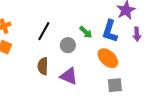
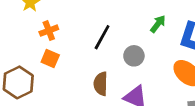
green arrow: (86, 32) -> (158, 24), moved, turned -96

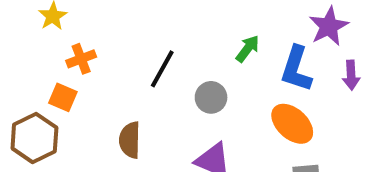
orange square: (50, 59) -> (63, 97), moved
brown semicircle: (101, 84) -> (130, 140), moved

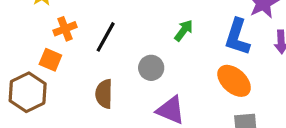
green arrow: (248, 49) -> (184, 30), moved
black line: (162, 69) -> (106, 37), moved
gray circle: (211, 97) -> (151, 68), moved

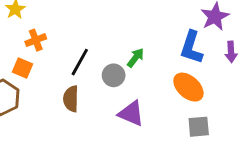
green arrow: (184, 30) -> (136, 58), moved
black line: (106, 37) -> (80, 62), moved

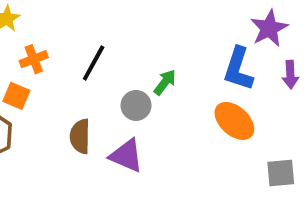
black line: (80, 62) -> (94, 63), moved
purple triangle: (131, 113) -> (126, 156), moved
gray square: (199, 127) -> (281, 173), moved

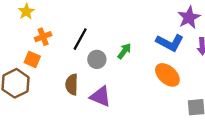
blue L-shape: (238, 69) -> (170, 43), turned -80
gray circle: (136, 105) -> (97, 59), moved

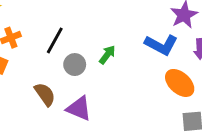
orange ellipse: (167, 75) -> (180, 83), moved
brown semicircle: (72, 84) -> (45, 94), turned 144

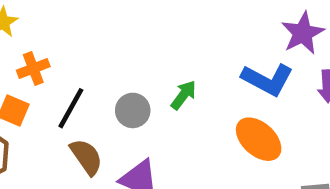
black line: (55, 40) -> (71, 108), moved
orange ellipse: (180, 83) -> (259, 139), moved

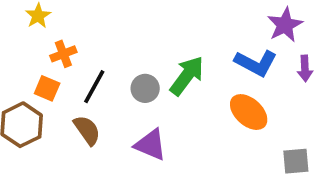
green arrow: (184, 95) -> (187, 76), size x1.6
brown semicircle: (86, 157) -> (87, 130), moved

